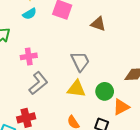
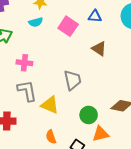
gray L-shape: (38, 83) -> (27, 91), turned -75
yellow triangle: (76, 89) -> (50, 105), moved

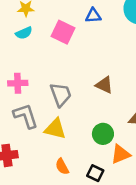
brown triangle: (99, 49) -> (104, 85), moved
gray trapezoid: (72, 80) -> (61, 94), moved

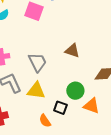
orange triangle: (120, 154) -> (91, 106), turned 48
black square: (95, 173) -> (60, 108), moved

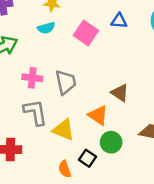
gray trapezoid: (37, 62) -> (66, 82), moved
orange triangle: (91, 106) -> (98, 115), moved

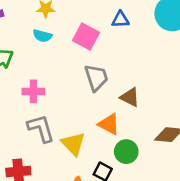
cyan semicircle: (46, 28) -> (42, 36), turned 36
gray trapezoid: (66, 82) -> (96, 78), moved
yellow triangle: (63, 130) -> (73, 144), turned 30

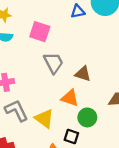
blue triangle: (120, 19) -> (78, 11), moved

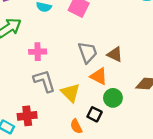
gray trapezoid: (53, 63) -> (88, 52), moved

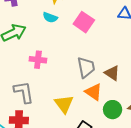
gray L-shape: (44, 81) -> (24, 92), moved
green circle: (113, 98) -> (113, 110), moved

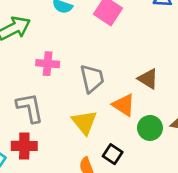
gray trapezoid: (86, 67) -> (92, 79), moved

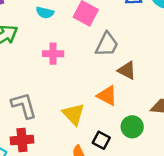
pink cross: (48, 64) -> (53, 54), moved
gray trapezoid: (92, 79) -> (107, 44), moved, turned 44
green circle: (150, 128) -> (132, 127), moved

